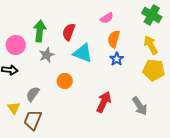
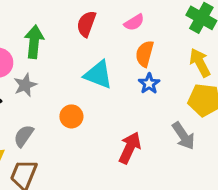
red semicircle: (69, 32) -> (86, 24), moved
gray star: (47, 55) -> (25, 85), moved
gray arrow: (140, 106) -> (183, 136), moved

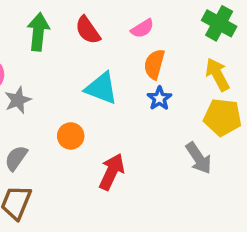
red semicircle: (86, 24) -> (88, 30), turned -55
green arrow: (34, 42) -> (38, 32), moved
red arrow: (130, 148) -> (112, 172), moved

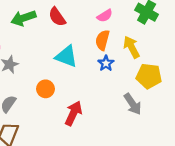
pink semicircle: (142, 28) -> (105, 16), moved
green arrow: (38, 32) -> (23, 18), turned -115
yellow arrow: (217, 75) -> (131, 47), moved

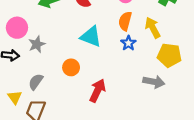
gray arrow: (133, 104) -> (154, 82), turned -45

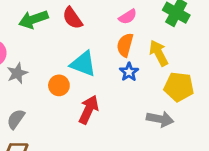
orange circle: (71, 67) -> (59, 85), moved
red arrow: (98, 91) -> (89, 110), moved

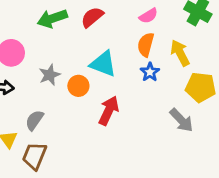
red semicircle: (72, 18) -> (92, 17), turned 85
gray star: (17, 73) -> (50, 75), moved
gray arrow: (160, 119) -> (181, 120), turned 35

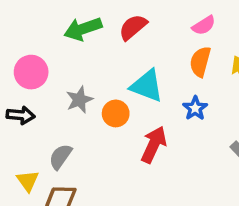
blue star: (150, 72) -> (195, 108), moved

